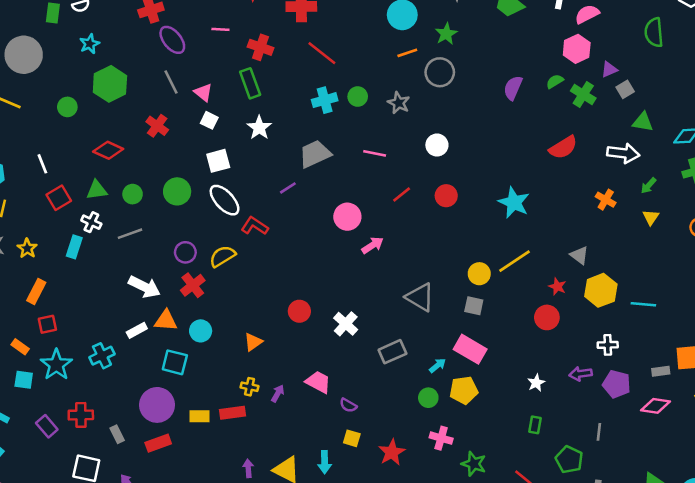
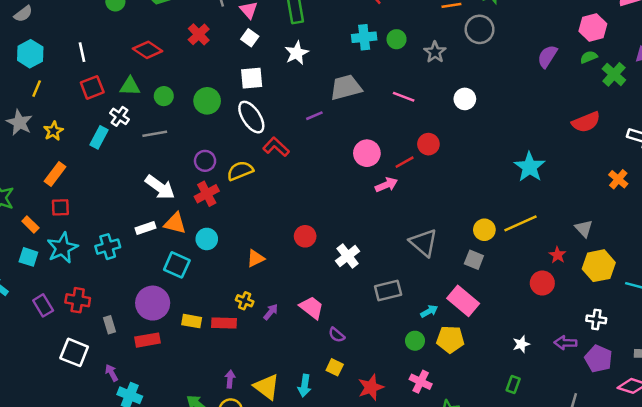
pink hexagon: (577, 49) -> (593, 28), moved
red line: (402, 195) -> (405, 162), moved
red circle: (446, 196) -> (428, 144), moved

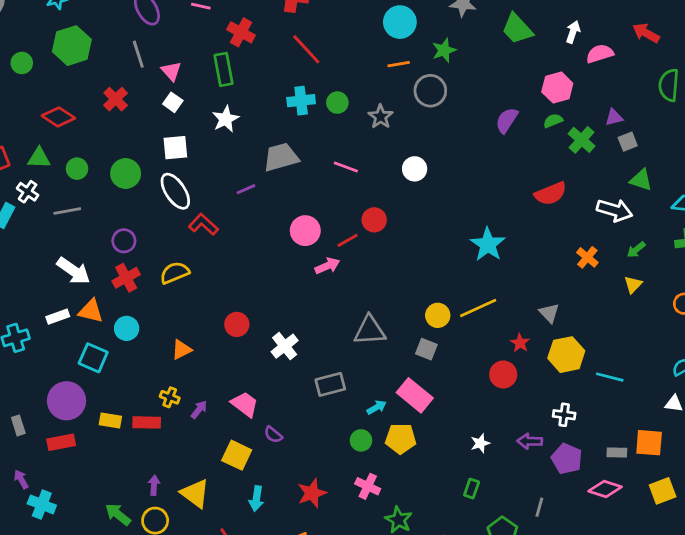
yellow semicircle: (240, 171) -> (175, 273), moved
gray triangle: (424, 243) -> (370, 330), turned -44
yellow square: (335, 367) -> (237, 455), moved, size x1.5
cyan arrow: (304, 386) -> (256, 499), moved

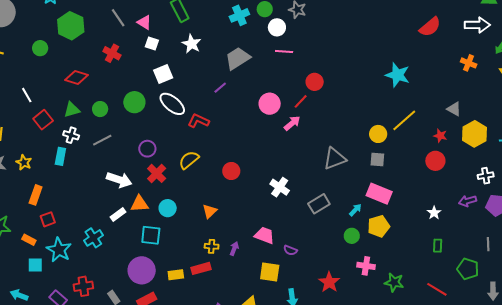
white circle: (415, 169) -> (277, 27), moved
red circle: (237, 324) -> (231, 171), moved

